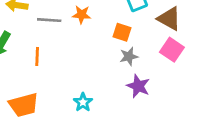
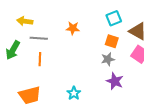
gray line: (49, 20) -> (39, 38), moved
orange square: (122, 32) -> (112, 41), moved

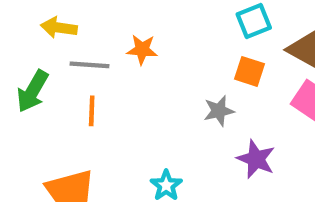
orange star: (73, 28) -> (142, 50), moved
gray star: (108, 59) -> (219, 111), moved

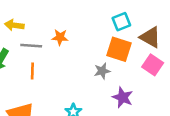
orange square: (249, 71) -> (119, 49), size x1.5

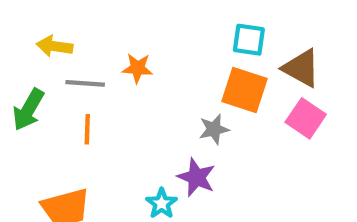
cyan square: (121, 22) -> (249, 40), turned 30
purple star: (123, 97) -> (196, 177), moved

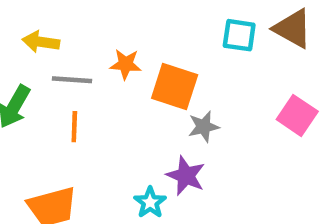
brown triangle: (301, 68) -> (293, 29), moved
orange square: (245, 90) -> (175, 87), moved

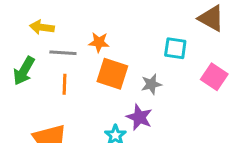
cyan square: (239, 35) -> (175, 48), moved
orange square: (175, 87) -> (112, 74), moved

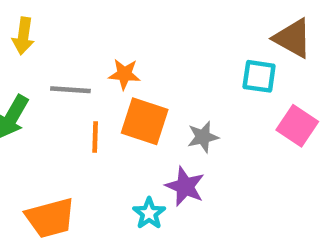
yellow arrow: (42, 27) -> (23, 36), moved, turned -90
cyan square: (175, 48) -> (259, 76), moved
orange line: (64, 84) -> (95, 137), moved

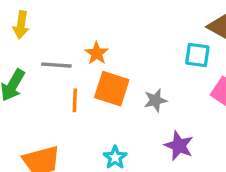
orange star: (124, 74) -> (97, 53), turned 30
purple star: (185, 186) -> (179, 146), moved

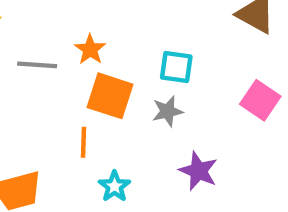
cyan square: (197, 55) -> (176, 67), moved
orange line: (75, 100) -> (84, 142), moved

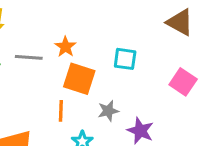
gray star: (167, 111) -> (108, 111), moved

